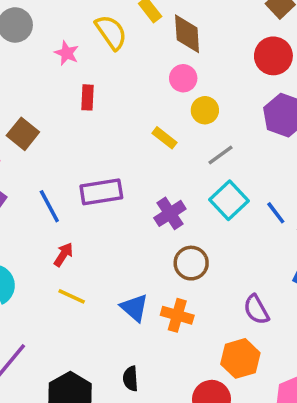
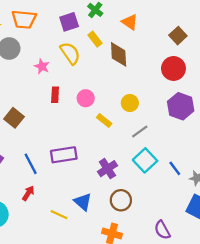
pink circle: (183, 78) -> (86, 98), moved
red arrow: (63, 255) -> (28, 193), moved
yellow line: (72, 296) -> (59, 215), moved
blue triangle: (134, 308) -> (83, 202), moved

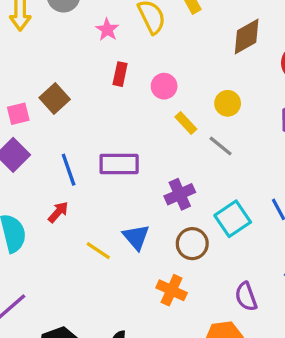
brown diamond: (119, 54) -> (247, 37), moved, turned 55
gray line: (140, 132) -> (221, 146), moved, turned 66
cyan square: (145, 160) -> (233, 219), moved

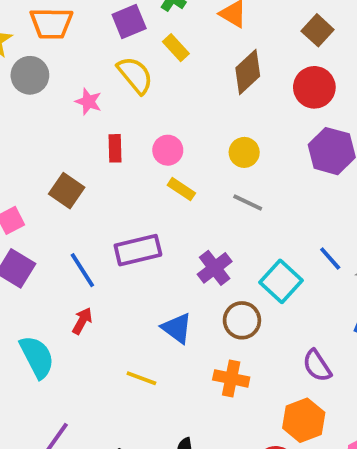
brown square: (55, 98) -> (67, 191), moved
yellow rectangle: (186, 123) -> (181, 189), moved
yellow line: (98, 251) -> (141, 378), moved

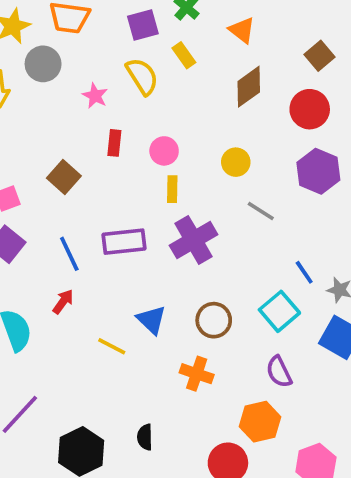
yellow rectangle: (181, 189) -> (172, 189), turned 50
gray line: (248, 203) -> (261, 211), moved
purple cross: (215, 268) -> (194, 240), moved, size x1.4
cyan square: (281, 281) -> (279, 311), moved
yellow line: (141, 378) -> (112, 346), moved

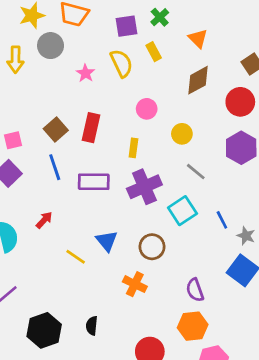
red rectangle: (114, 143) -> (91, 128), moved, size x1.5
pink circle: (164, 151) -> (147, 109), moved
blue line: (69, 254) -> (55, 167), moved
cyan square: (279, 311) -> (182, 211), moved
orange hexagon: (260, 422) -> (193, 326), moved

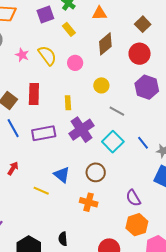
orange triangle: (198, 38) -> (99, 13), turned -35
yellow semicircle: (121, 63) -> (47, 56), moved
pink circle: (147, 109) -> (75, 63), moved

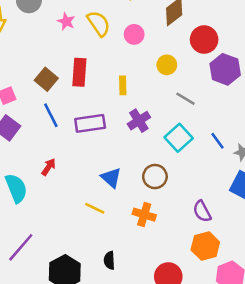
red circle: (140, 54) -> (204, 40), moved
purple cross: (82, 130) -> (139, 121), size x0.7
yellow line: (41, 191) -> (95, 208), moved

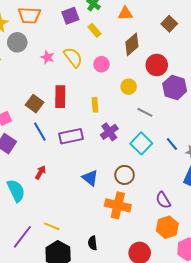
yellow line: (95, 208) -> (52, 226), moved
orange cross: (144, 215) -> (118, 205), size x1.4

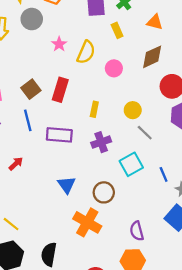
yellow semicircle: (73, 57) -> (86, 52), turned 45
yellow circle: (129, 87) -> (133, 110), moved
black semicircle: (93, 243) -> (49, 254), size x1.5

